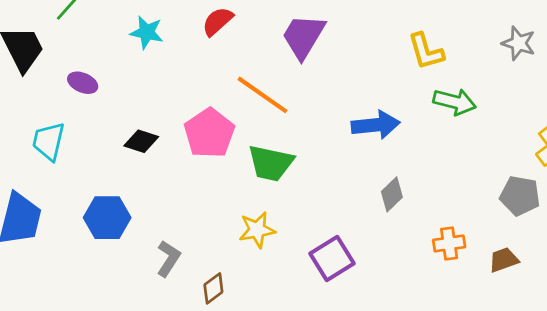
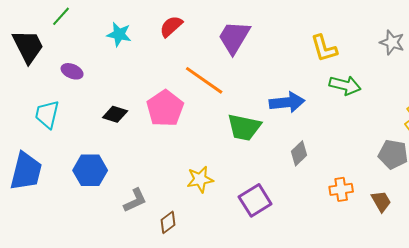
green trapezoid: (271, 163) -> (244, 127), moved
gray L-shape: (168, 258) -> (135, 200), turned 32
brown trapezoid: (504, 260) -> (381, 201), turned 80

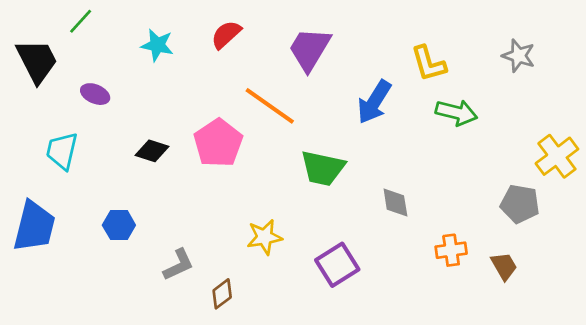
blue arrow: (287, 102) -> (374, 102), moved, turned 128
gray diamond: (299, 153) -> (395, 203), turned -55
blue hexagon: (90, 170) -> (119, 225), size x0.7

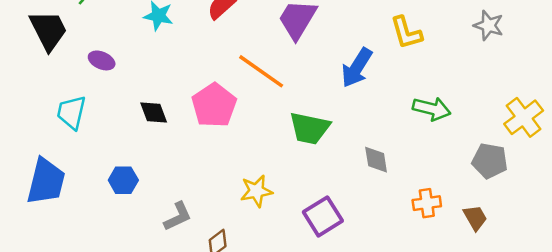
green arrow: (456, 113) -> (432, 109), moved
black diamond: (152, 151) -> (154, 112), turned 52

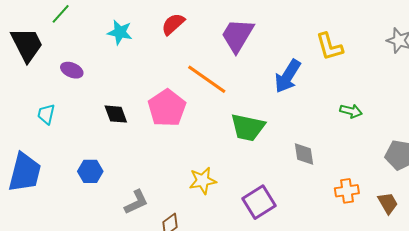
green arrow: (432, 109) -> (351, 111), size x0.7
cyan trapezoid: (71, 112) -> (46, 114), size x0.7

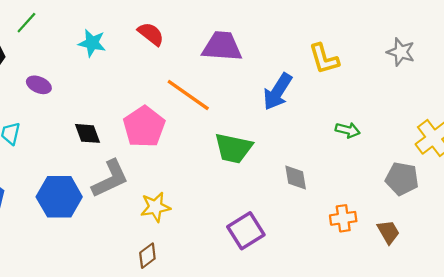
red semicircle: (173, 24) -> (151, 34), turned 80
purple trapezoid: (237, 35) -> (222, 46), turned 63
blue hexagon: (90, 171) -> (59, 197), size x1.6
yellow star: (203, 181) -> (155, 207), moved
gray L-shape: (136, 202) -> (110, 179), moved, size x1.4

